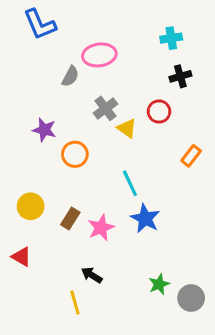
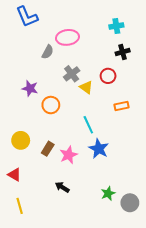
orange rectangle: (191, 156) -> (122, 106), moved, turned 40
yellow line: (75, 303) -> (20, 206), moved

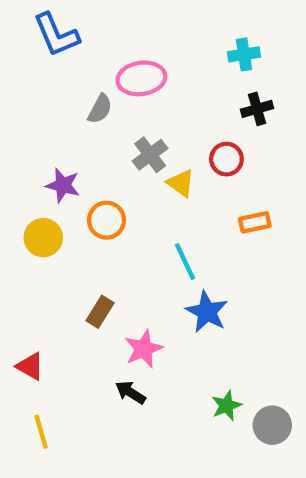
yellow circle: (21, 140) -> (43, 238), moved
pink star: (69, 155) -> (144, 349), moved

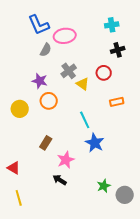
blue L-shape: (56, 35) -> (39, 25), moved
purple star: (63, 185) -> (40, 81), moved

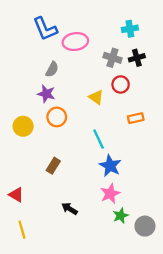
gray semicircle: (46, 50) -> (52, 69), moved
gray cross: (69, 71) -> (112, 58), moved, turned -35
pink star: (66, 160) -> (110, 194), moved

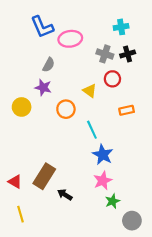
orange circle: (57, 117) -> (66, 109), moved
yellow circle: (23, 126) -> (22, 107), moved
brown rectangle: (53, 166) -> (44, 176), moved, size x1.6
gray circle: (145, 226) -> (132, 221), moved

